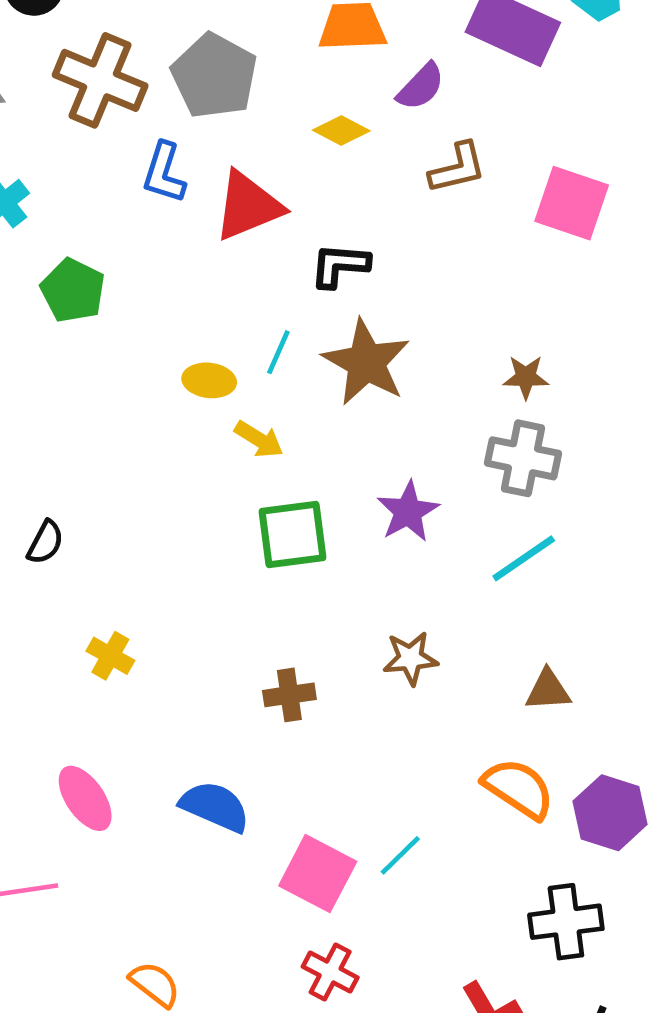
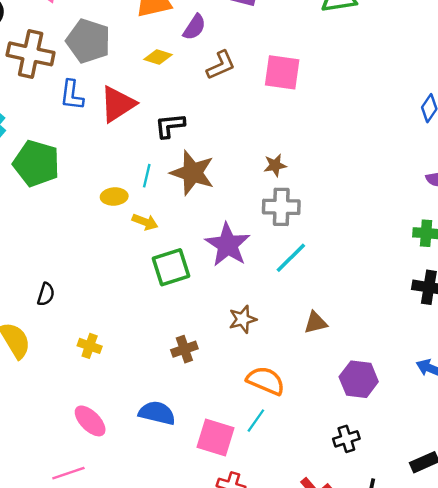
green pentagon: (73, 290) -> (36, 163), size x1.4
purple star: (408, 512) -> (228, 245), size x1.4
orange semicircle: (519, 788) -> (266, 381), moved
black cross: (566, 922) -> (346, 439), size x0.7

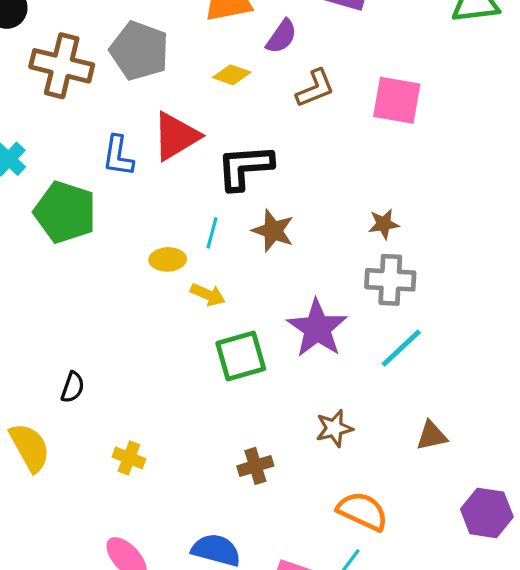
blue L-shape: (72, 95) -> (118, 156), moved
black L-shape: (170, 126) -> (245, 167), size x1.4
brown star: (192, 173) -> (273, 231), size x0.7

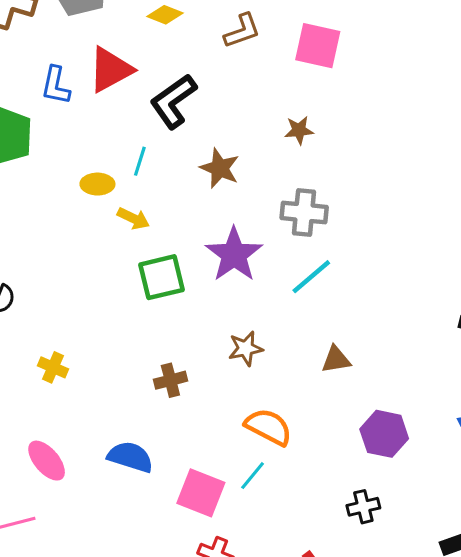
black L-shape: (245, 167) -> (173, 101), turned -34
brown star: (384, 224) -> (299, 130), moved
brown star: (273, 231) -> (220, 168), moved

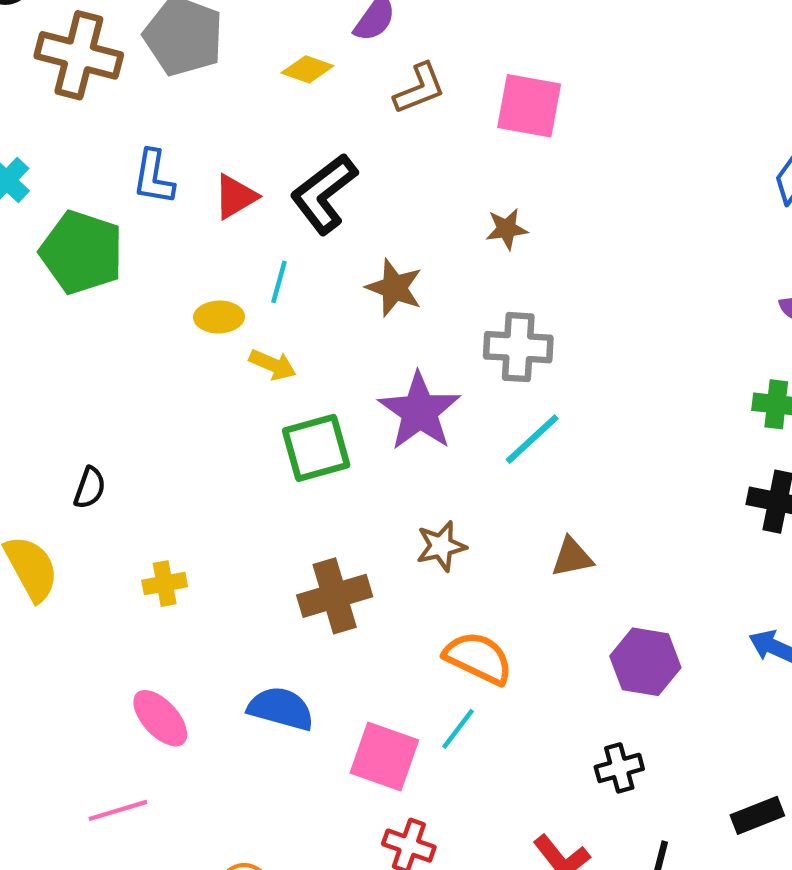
red triangle: (110, 70) -> (235, 197), moved, size x0.7
yellow cross: (53, 367) -> (165, 584), turned -32
brown cross: (170, 380) -> (335, 596), size x1.5

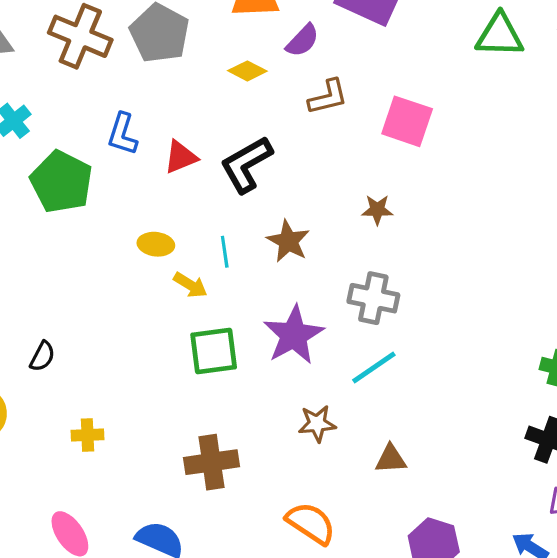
cyan line: (279, 282) -> (225, 252), moved, turned -32
brown star: (441, 546) -> (317, 424), moved

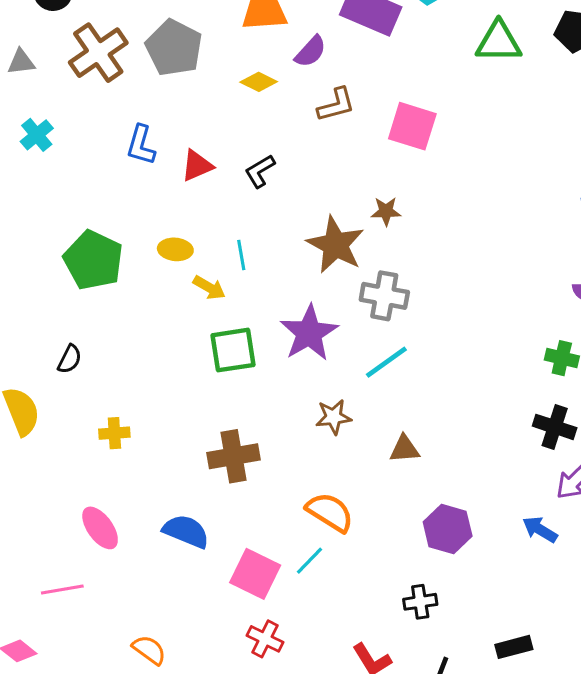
brown cross: (80, 36) -> (98, 53), turned 34
black L-shape: (246, 164) -> (260, 171), size x0.6
green pentagon: (61, 182) -> (93, 260), moved
brown star: (288, 241) -> (335, 245), moved, size x1.4

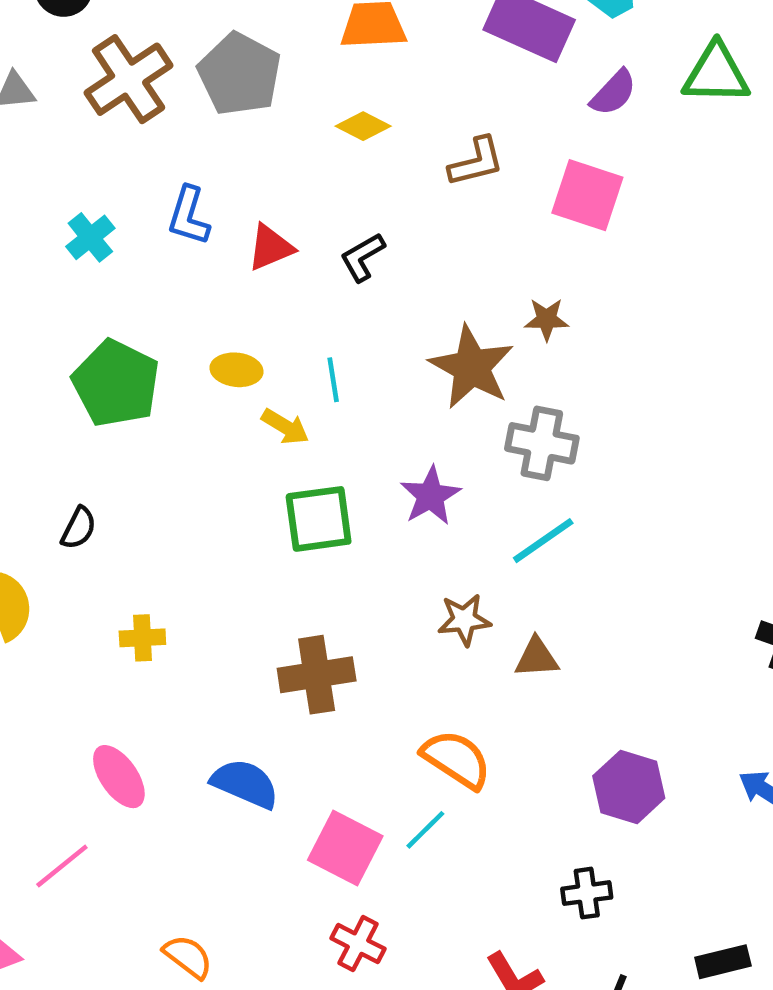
purple semicircle: (311, 52) -> (613, 93), moved
cyan cross: (37, 135) -> (90, 237), moved
purple star: (309, 333) -> (431, 496), size x0.7
brown triangle: (405, 449) -> (537, 658), moved
pink line: (62, 590) -> (62, 866), turned -30

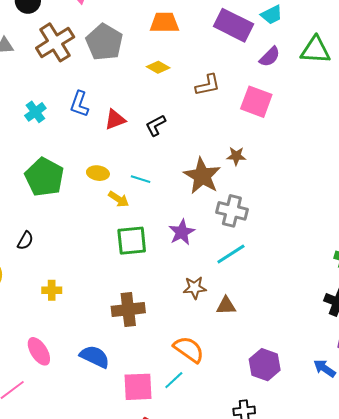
cyan line: (333, 380) -> (141, 179), turned -66
pink square: (345, 848) -> (138, 387), turned -32

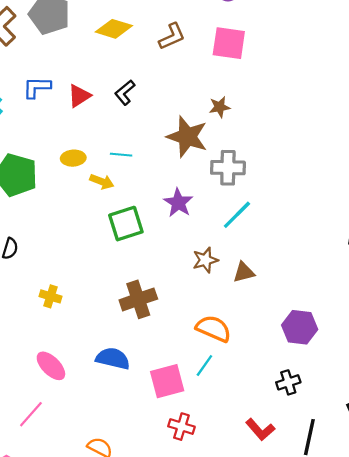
yellow diamond: (158, 67) -> (114, 29), size x1.4
blue L-shape: (79, 104) -> (37, 87), turned 84
yellow cross: (52, 290) -> (51, 296), turned 30

